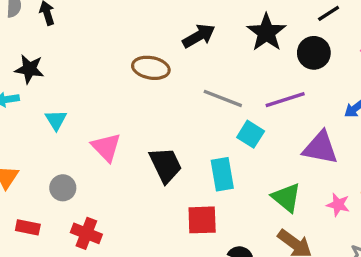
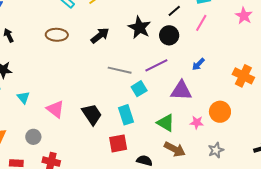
brown ellipse: (151, 68) -> (57, 35), moved
cyan square: (251, 134) -> (139, 89), turned 35

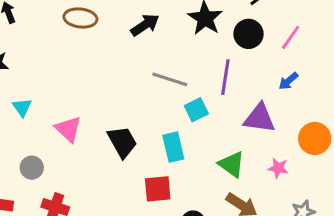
pink line: (201, 23) -> (291, 37), moved
purple line: (156, 65) -> (225, 77), turned -60
orange circle: (220, 112) -> (315, 138), moved

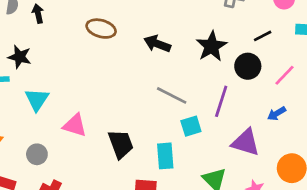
black arrow: (145, 25) -> (157, 44), turned -135
cyan triangle: (22, 107) -> (37, 100), size x1.4
pink triangle: (68, 129) -> (75, 125), turned -35

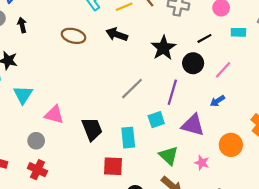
black arrow: (157, 44) -> (117, 34), moved
gray line: (172, 95) -> (132, 89), turned -70
cyan square: (191, 126) -> (156, 120), moved
gray circle: (37, 154) -> (36, 141), moved

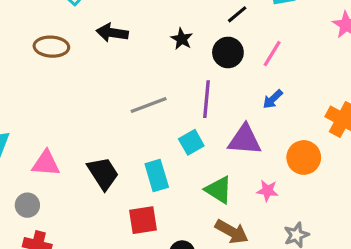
black star: (163, 48) -> (182, 39), size x0.6
gray line: (132, 89) -> (149, 105), turned 35

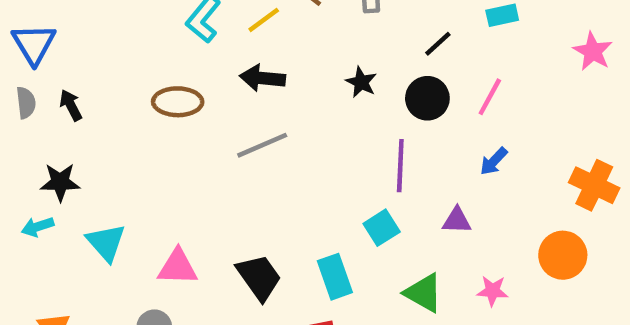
gray line: (149, 105) -> (262, 145), moved
purple triangle: (245, 140) -> (457, 221), size x0.6
orange circle: (304, 157) -> (563, 255), moved

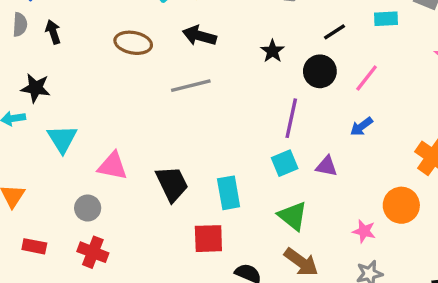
cyan square: (382, 228) -> (285, 163), moved
pink star: (493, 291) -> (364, 231), moved

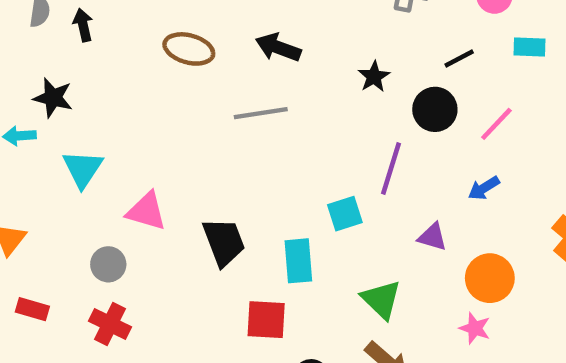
cyan square: (285, 163) -> (345, 214), moved
orange circle: (401, 205) -> (490, 278), moved

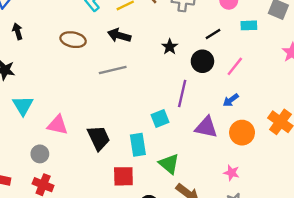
purple triangle: (433, 237) -> (206, 127), size x1.5
orange circle: (490, 278) -> (242, 133), moved
green triangle: (381, 299) -> (169, 164), moved

